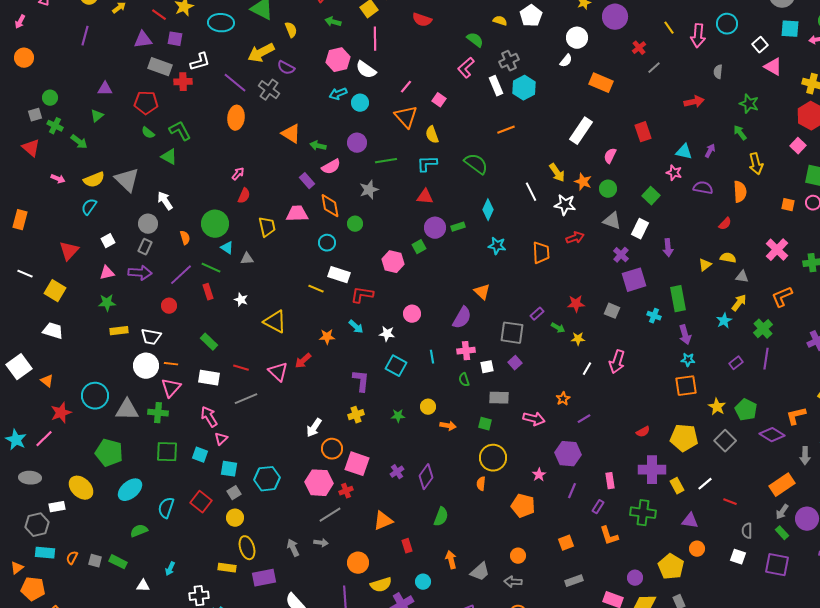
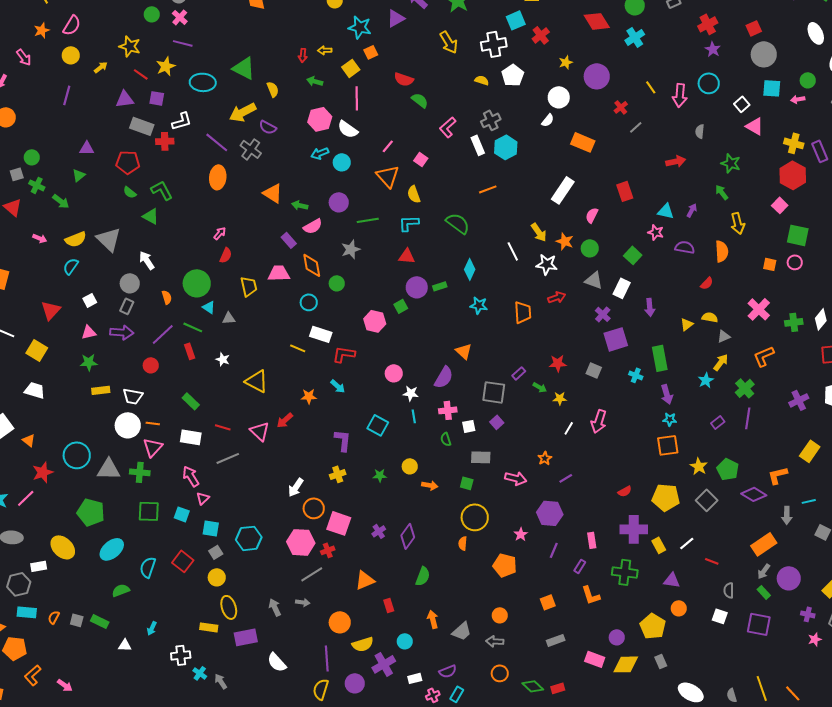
green semicircle: (475, 40) -> (420, 100), moved
gray triangle: (742, 277) -> (724, 336), turned -32
white star: (387, 334) -> (411, 393), moved

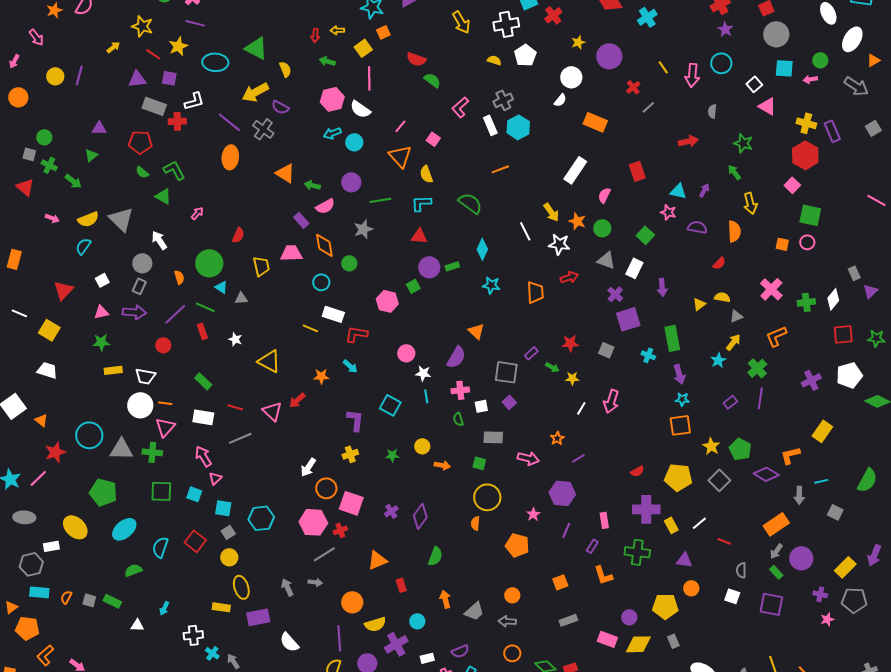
yellow circle: (71, 55) -> (55, 76), moved
gray square: (17, 174) -> (29, 154), turned 32
pink arrow: (220, 233) -> (197, 213), moved
yellow pentagon: (653, 626) -> (665, 606), turned -30

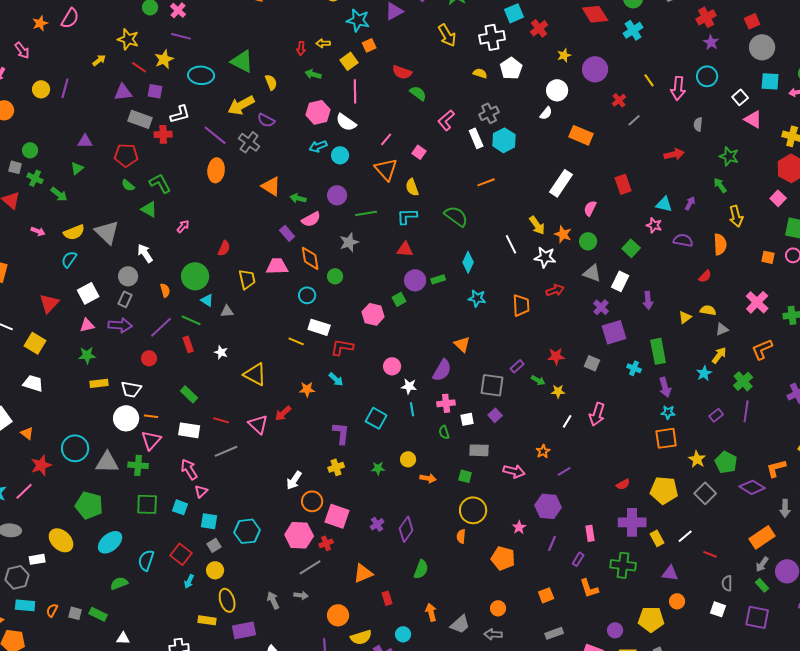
white square: (102, 280) -> (88, 293), size x1.5
cyan arrow: (164, 608) -> (189, 581), moved

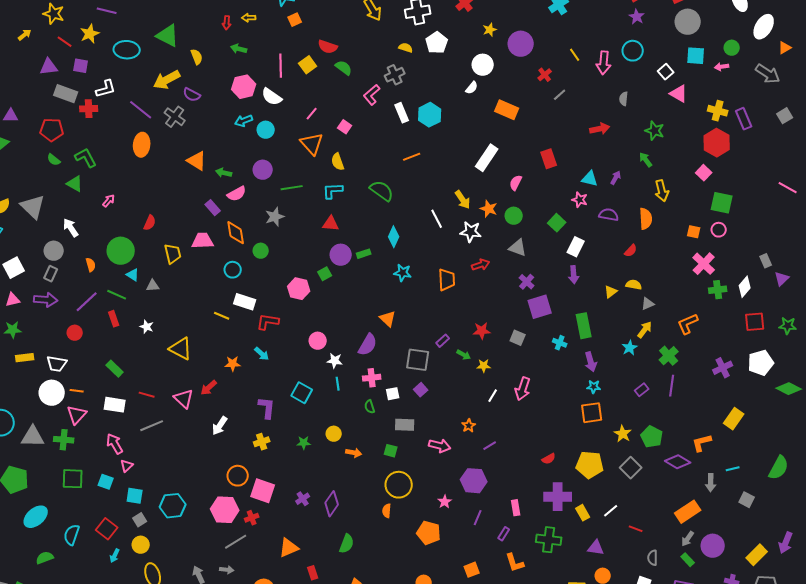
yellow square: (349, 61) -> (308, 65), moved
gray cross: (489, 113) -> (395, 75), moved
white rectangle: (620, 281) -> (576, 247), moved
pink cross: (757, 302) -> (704, 264), moved
white arrow: (294, 480) -> (220, 426), moved

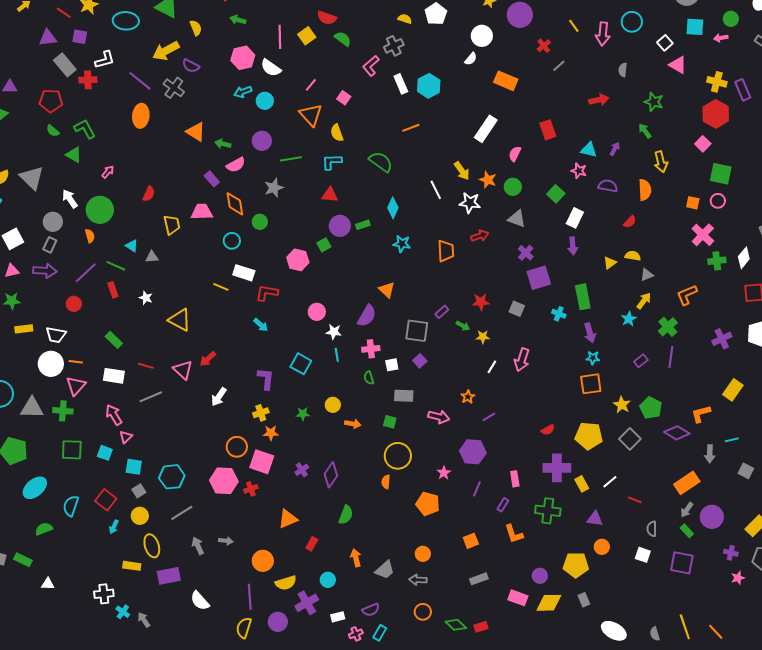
gray rectangle: (66, 94) -> (65, 65), turned 30
green circle: (121, 251) -> (100, 210), moved
orange star: (233, 364) -> (271, 433), moved
gray line: (236, 542) -> (182, 513), moved
red rectangle: (313, 573) -> (312, 544), turned 48

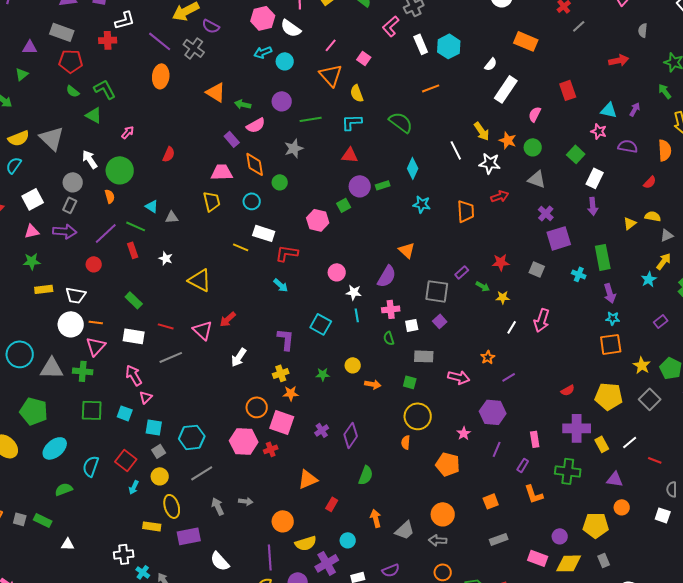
white semicircle: (471, 59) -> (491, 64), moved
gray rectangle: (65, 65) -> (62, 32), moved, turned -30
yellow trapezoid: (172, 225) -> (212, 201), moved
orange circle: (423, 554) -> (443, 514), size x1.5

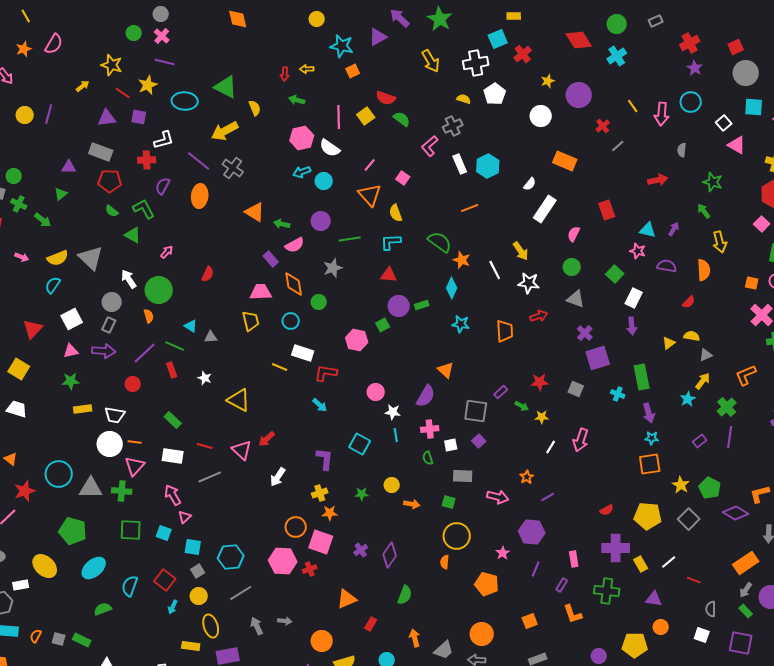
purple semicircle: (211, 26) -> (163, 186), moved, turned 90
orange star: (508, 140) -> (462, 260), moved

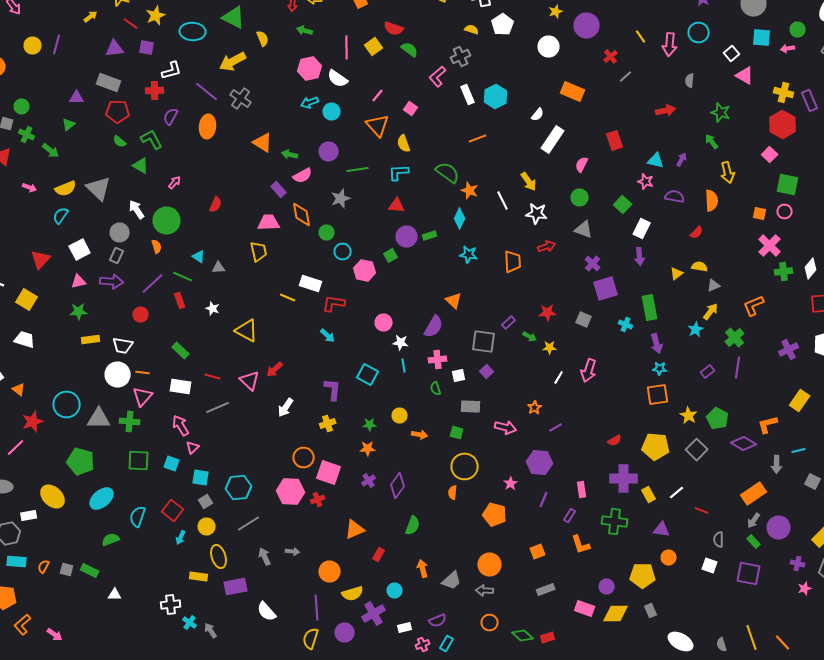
cyan circle: (291, 321) -> (343, 252), moved
orange star: (330, 513) -> (368, 448), moved

